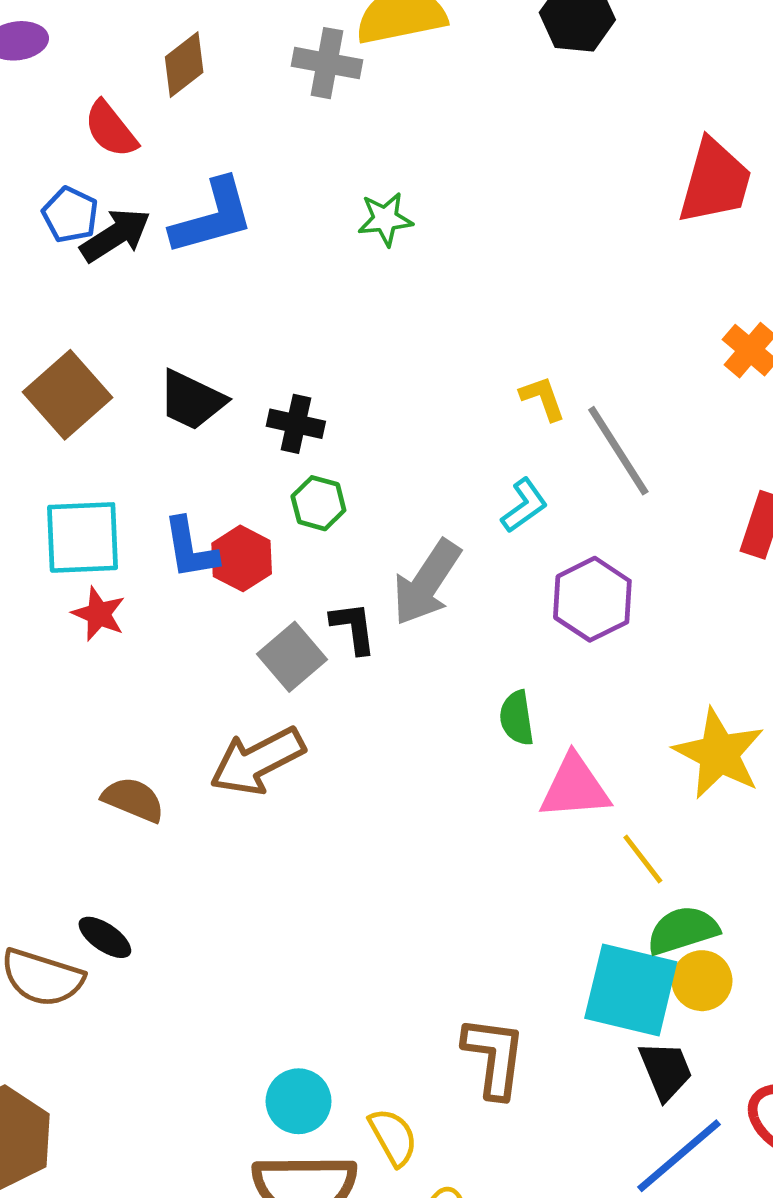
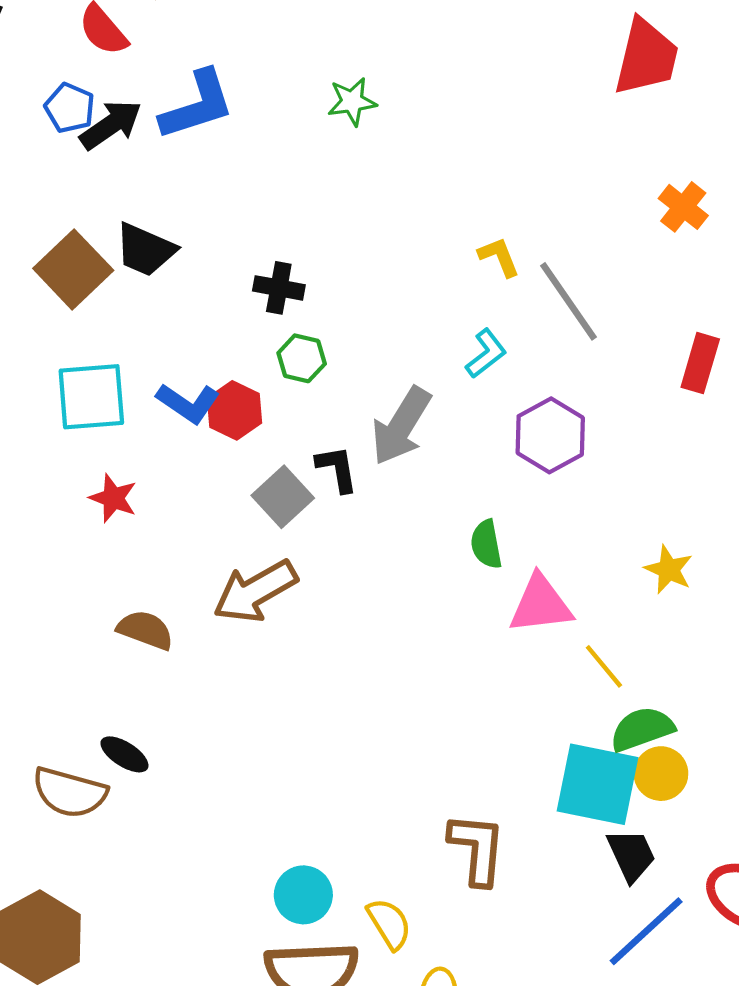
black trapezoid: (192, 400) -> (145, 250), moved
blue L-shape: (190, 548) -> (188, 403), turned -44
red star: (99, 614) -> (113, 498), moved
yellow star: (719, 754) -> (669, 570), size x0.6

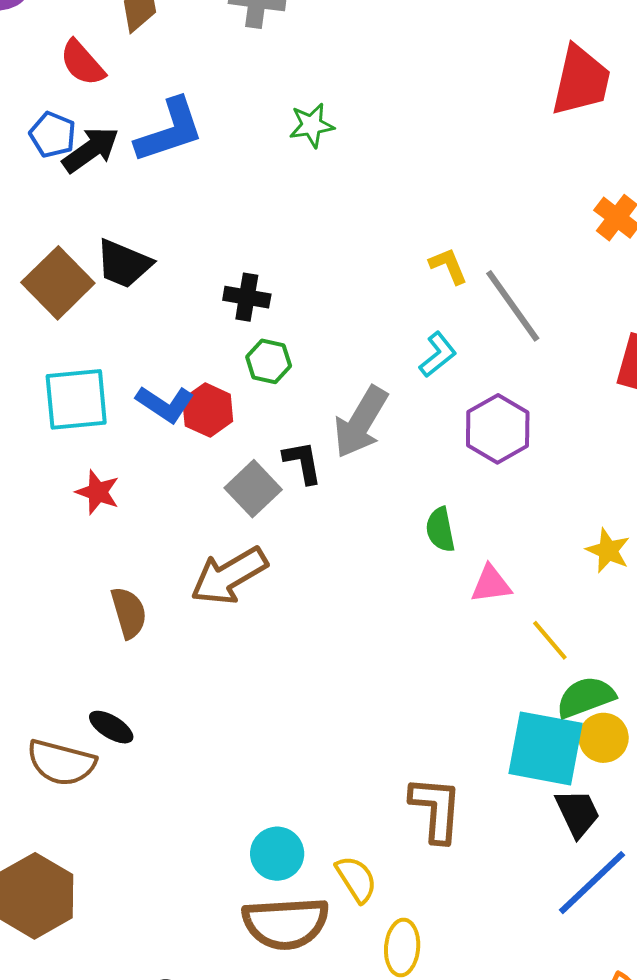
pink triangle: (541, 604) -> (491, 584), size x0.7
brown semicircle: (145, 630) -> (129, 613), turned 54

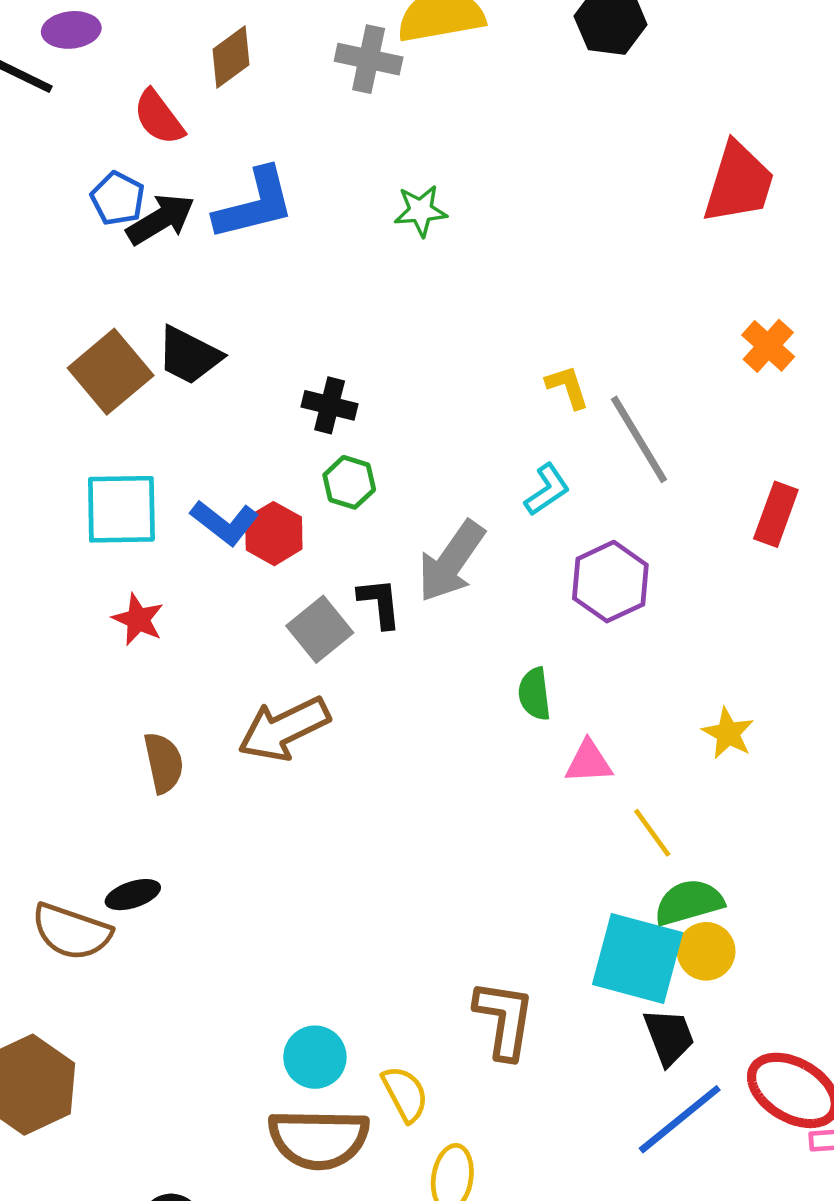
black ellipse: (111, 727) -> (133, 895), turned -54

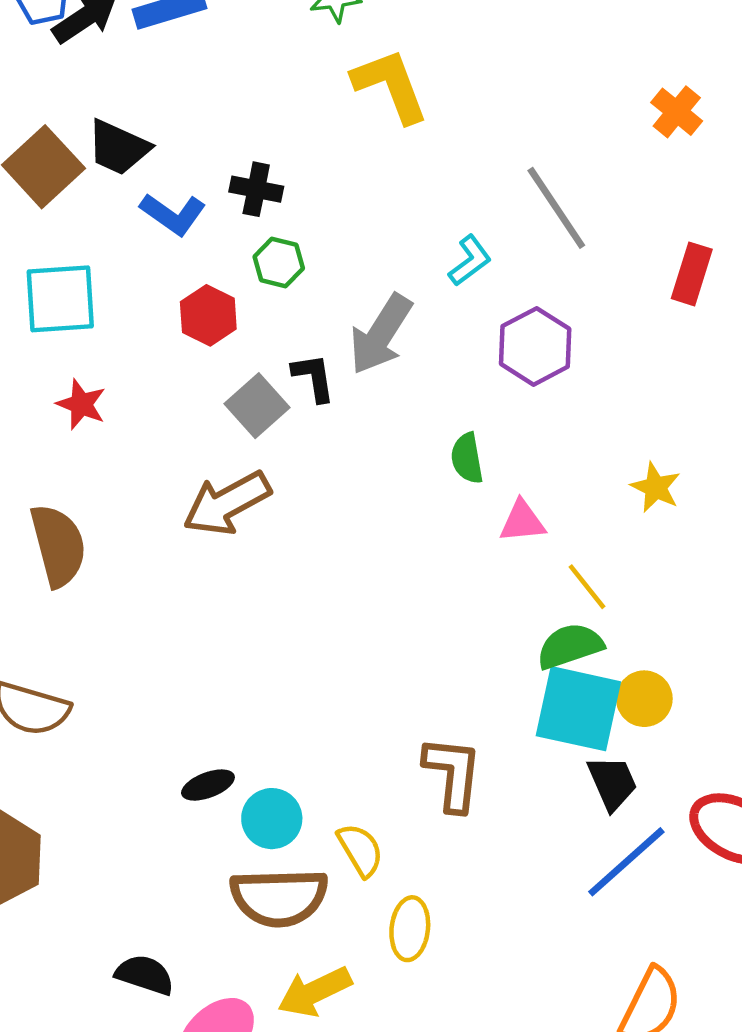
yellow L-shape: (567, 387) -> (390, 86), moved, size x1.8
blue L-shape: (225, 523) -> (173, 214), moved
brown semicircle: (164, 763) -> (58, 545), moved, size x1.4
black ellipse: (133, 895) -> (208, 785), moved
green semicircle: (689, 902) -> (570, 646), moved

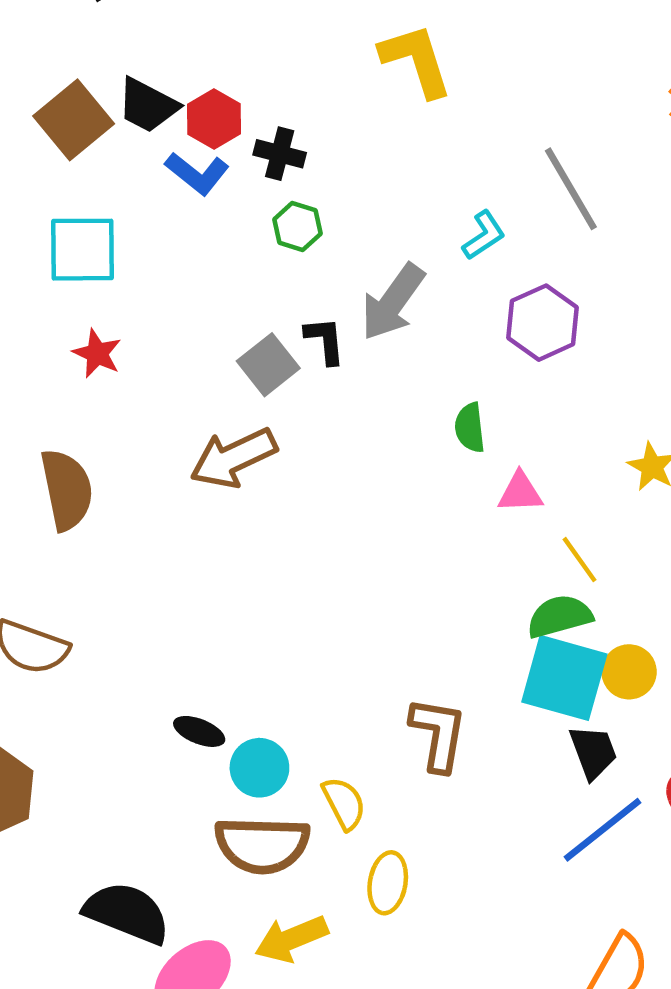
red hexagon: (208, 315) -> (214, 119), moved
black ellipse: (208, 785) -> (199, 731), turned 39
black semicircle: (145, 975) -> (127, 913), size x1.5

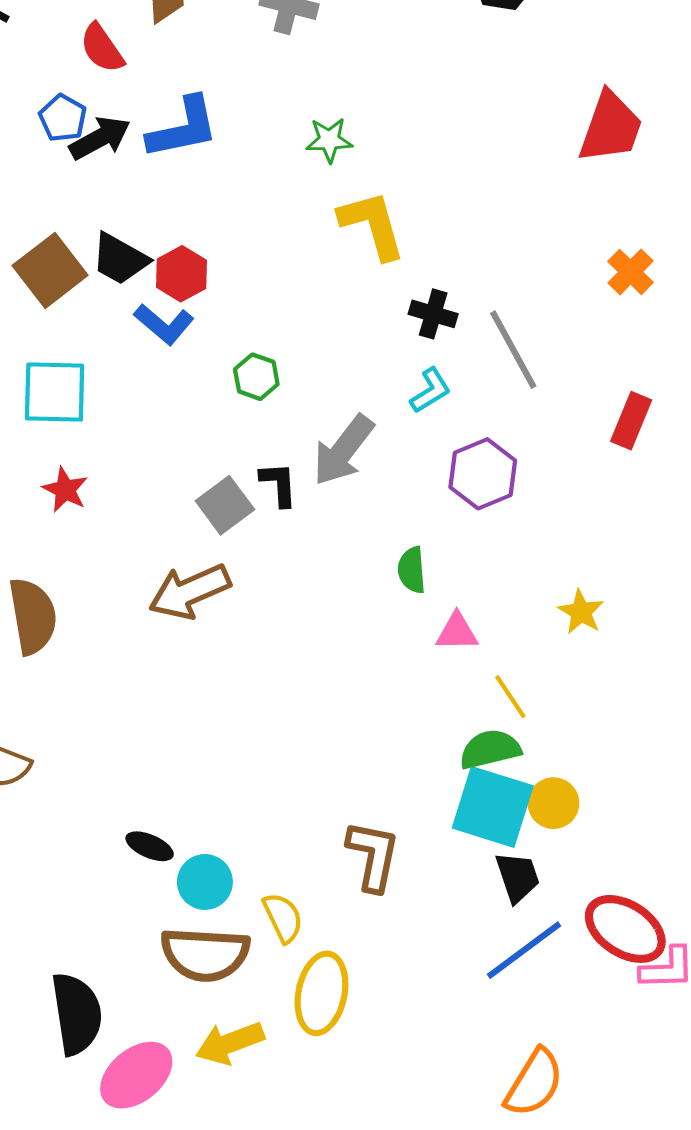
black cross: (280, 154) -> (433, 314), moved
yellow ellipse: (388, 883) -> (321, 993), size x1.4
black semicircle: (127, 913) -> (77, 1014), turned 58

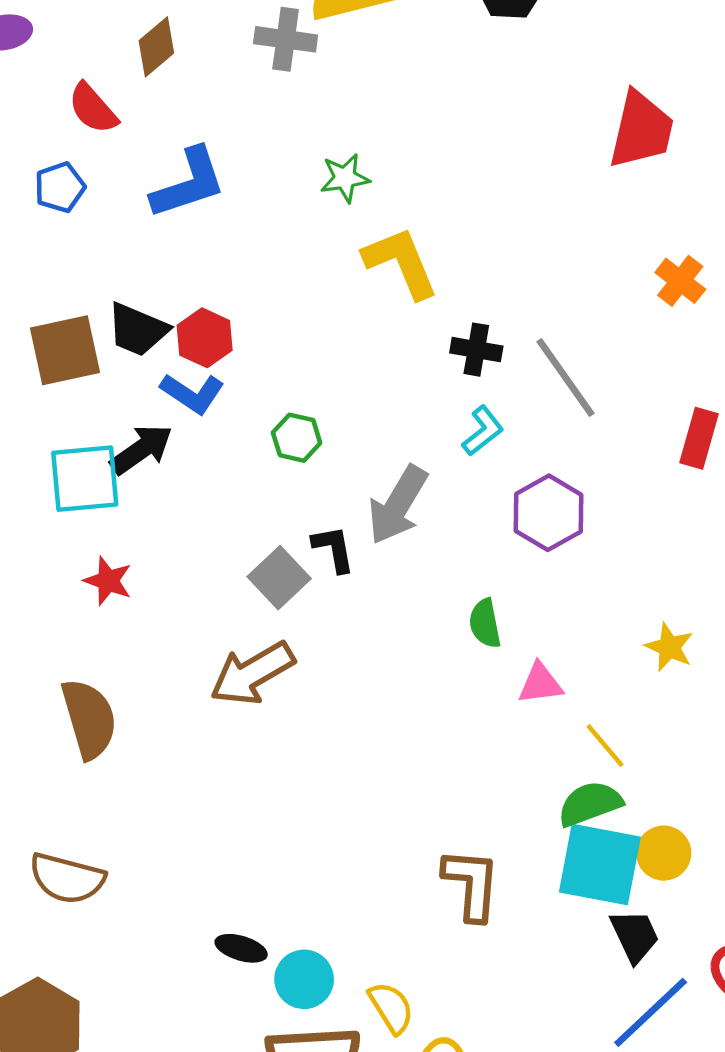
blue pentagon: (63, 118) -> (60, 187), turned 30
black arrow: (100, 138) -> (141, 449), moved
brown square: (50, 270) -> (65, 350), turned 32
brown L-shape: (373, 856) -> (471, 884), moved

